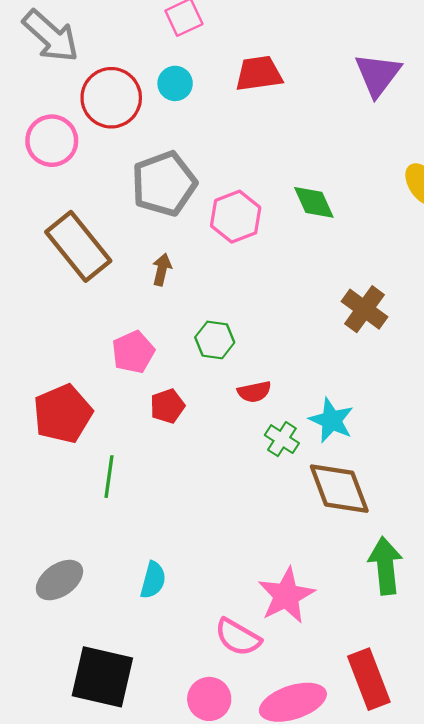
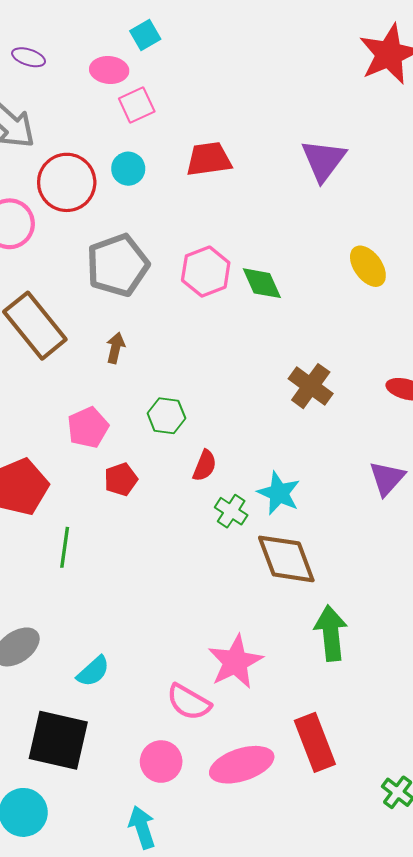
pink hexagon: (236, 217) -> (206, 272), moved
red semicircle: (254, 392) -> (205, 466), turned -56
cyan semicircle: (153, 580) -> (93, 671), moved, turned 33

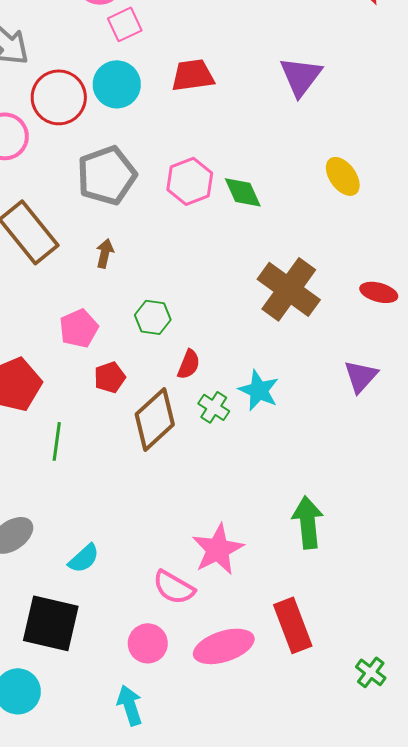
cyan circle: (128, 169) -> (117, 84), size x1.5
brown cross: (311, 386) -> (289, 289), size x1.5
brown diamond: (286, 559) -> (155, 419), moved, turned 68

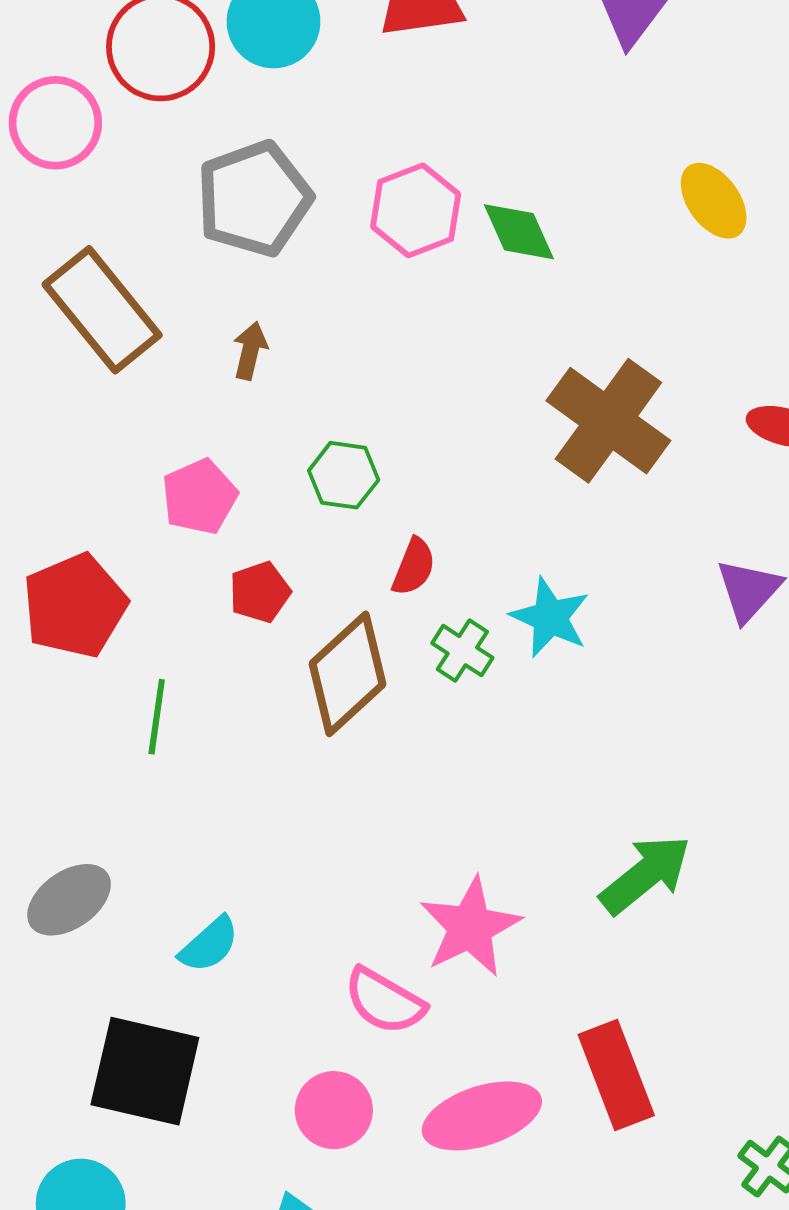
green arrow: (308, 522) -> (645, 874), turned 57

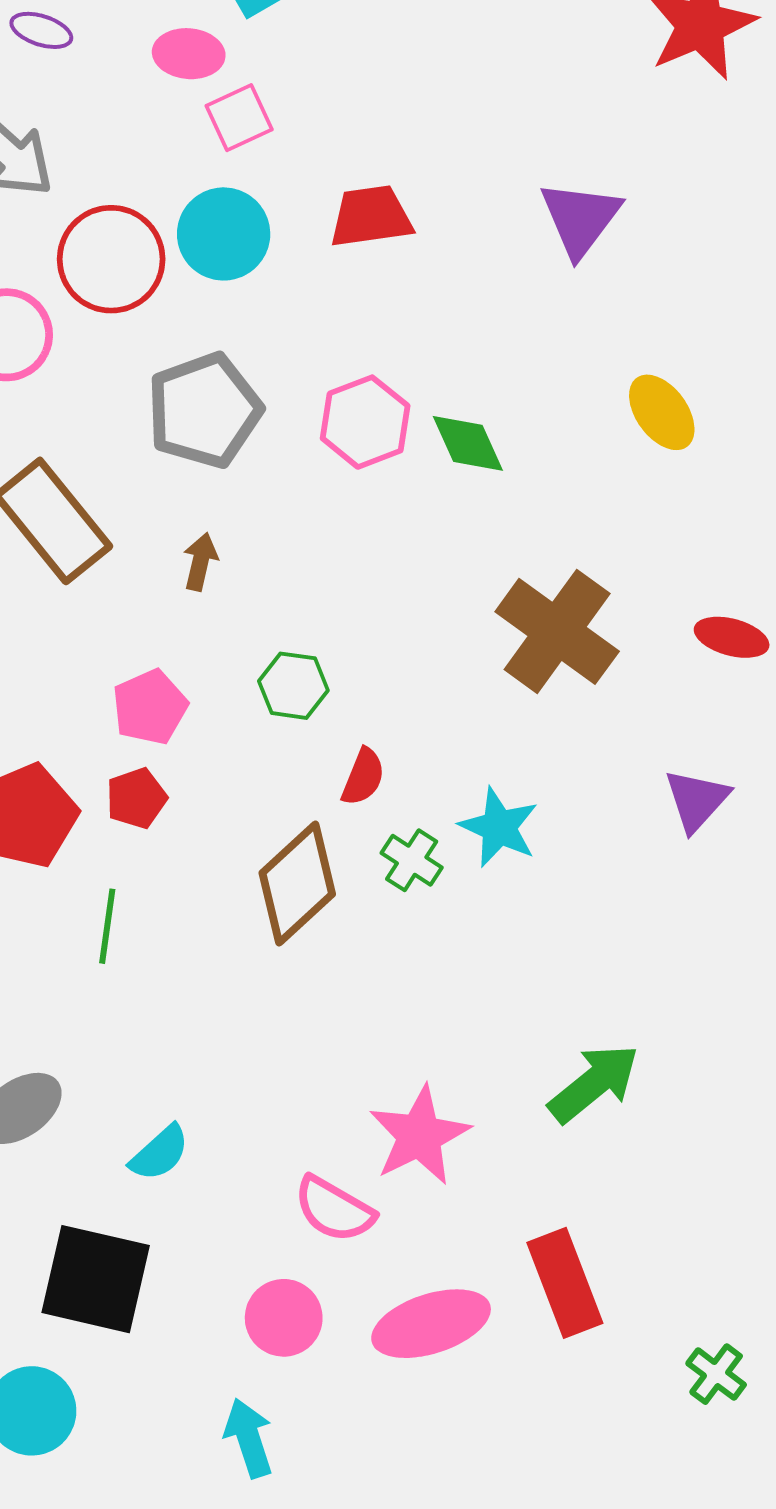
red pentagon: (260, 592) -> (136, 798), moved

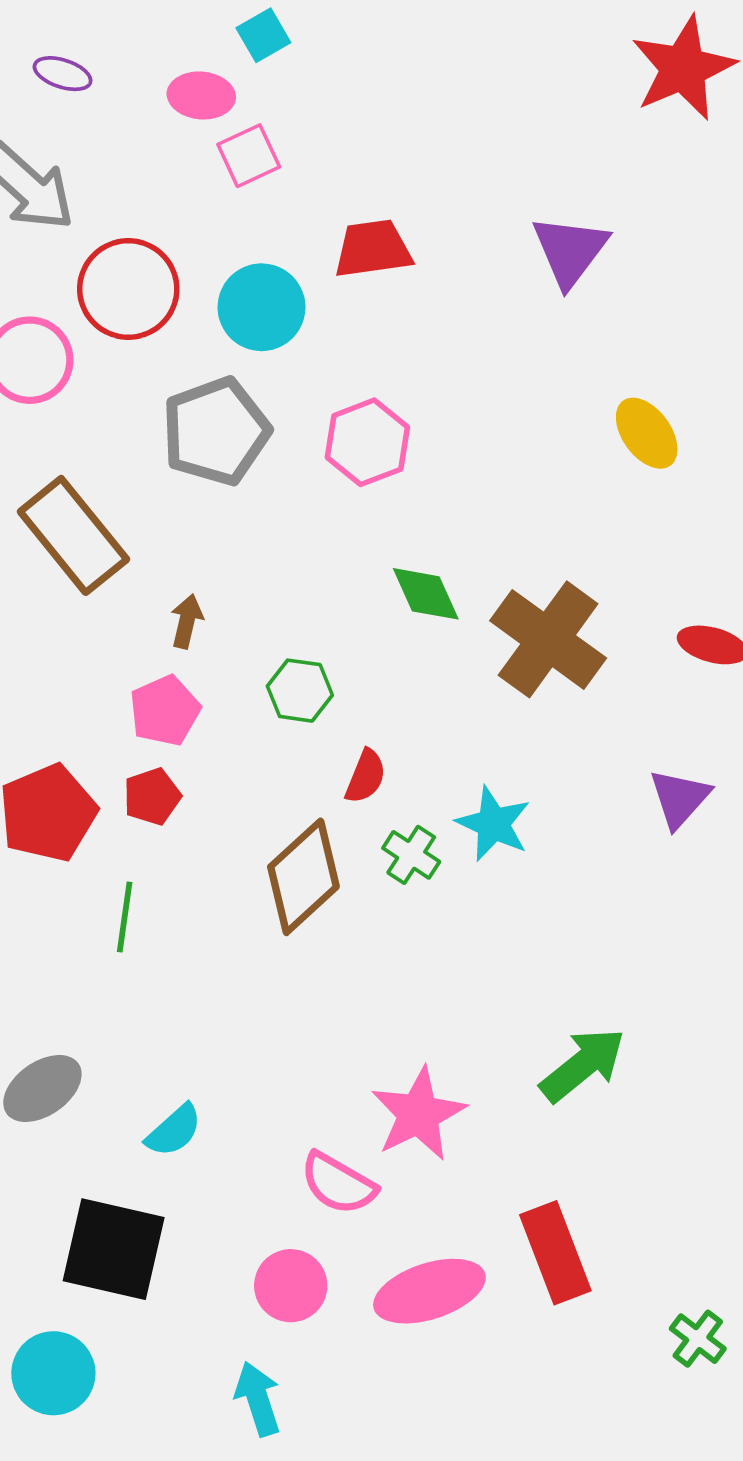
cyan circle: (224, 234) -> (262, 307), moved
green diamond: (468, 443) -> (426, 594), moved
brown arrow: (200, 562) -> (187, 621), moved

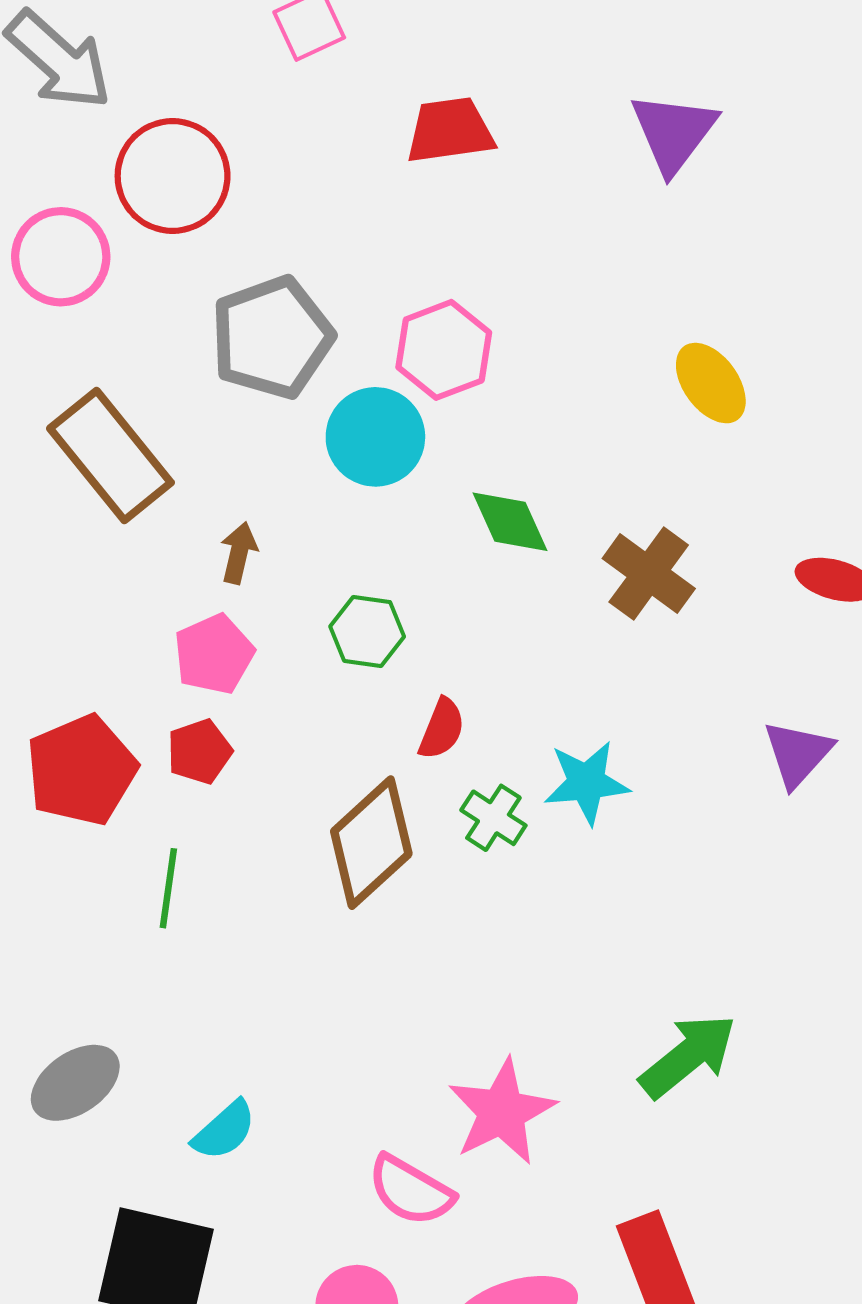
cyan circle: (262, 307) -> (375, 437), moved
yellow ellipse: (647, 433) -> (711, 383), moved
brown cross: (548, 639) -> (649, 573), size x0.7
cyan star: (493, 824) -> (587, 783), turned -30

